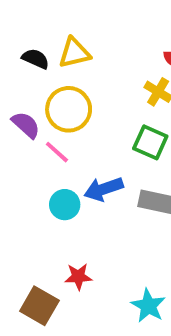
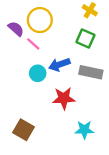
red star: (78, 277) -> (64, 98), moved, size x1.5
cyan star: (148, 306) -> (84, 130), turned -30

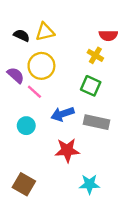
cyan circle: (38, 73) -> (26, 126), moved

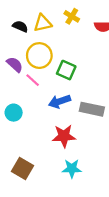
yellow cross: (95, 55) -> (72, 16), moved
green square: (91, 86) -> (66, 70), moved
cyan circle: (26, 126) -> (14, 113), moved
cyan star: (89, 184) -> (72, 169), moved

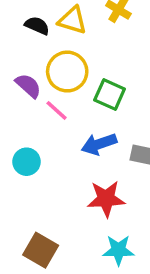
yellow triangle: (43, 23) -> (72, 20), turned 30

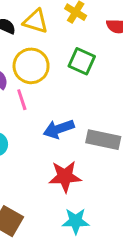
green square: (110, 95) -> (82, 61), moved
pink line: (57, 110) -> (22, 100), turned 30

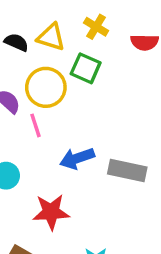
green square: (82, 61) -> (86, 68), moved
red star: (65, 177) -> (51, 212), moved

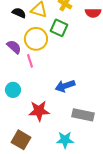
blue arrow: (77, 158) -> (65, 86), moved
gray rectangle: (127, 170) -> (83, 115), moved

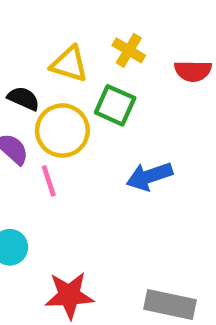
black semicircle: (19, 13) -> (23, 98), moved
blue arrow: (65, 86) -> (149, 176), moved

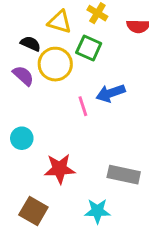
pink line: (49, 181) -> (83, 106), moved

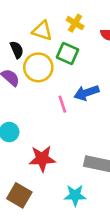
black semicircle: (31, 44) -> (17, 50), turned 42

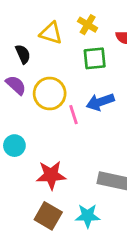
green square: (67, 53) -> (95, 58), moved, turned -30
yellow circle: (38, 67) -> (50, 94), moved
brown square: (19, 195) -> (48, 216), moved

